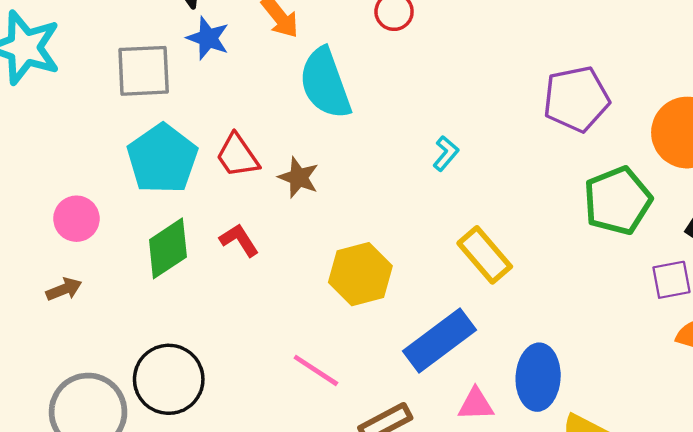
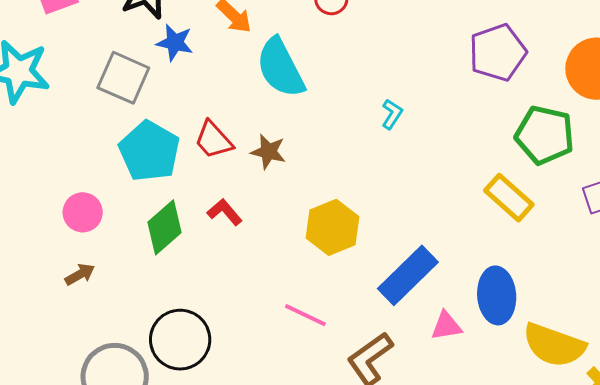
gray square: (144, 71) -> (123, 78), turned 34
green pentagon: (618, 201) -> (545, 135), turned -30
yellow rectangle: (485, 255) -> (509, 198), moved

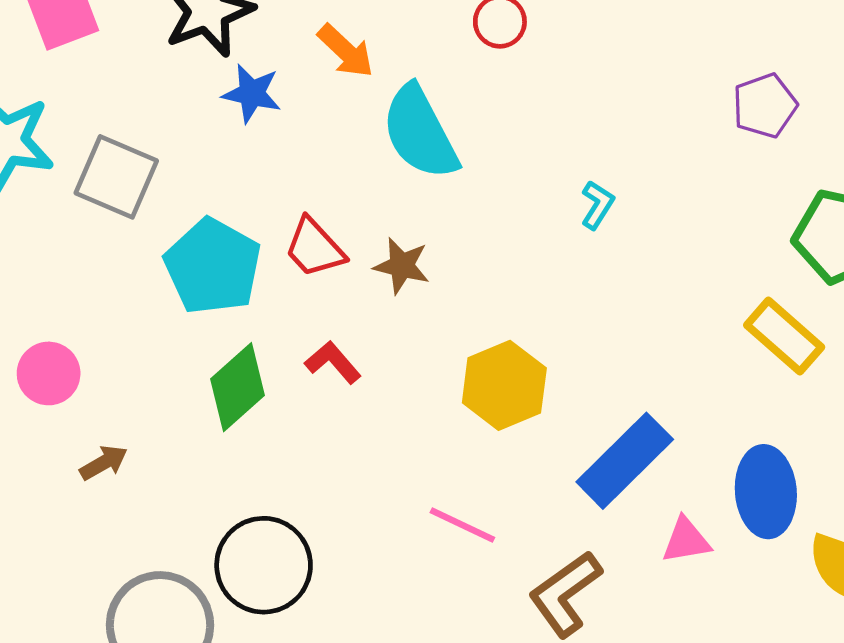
purple pentagon: (498, 52) -> (765, 106), size x0.7
gray square: (123, 78) -> (116, 177), moved
pink circle: (83, 212) -> (49, 373), moved

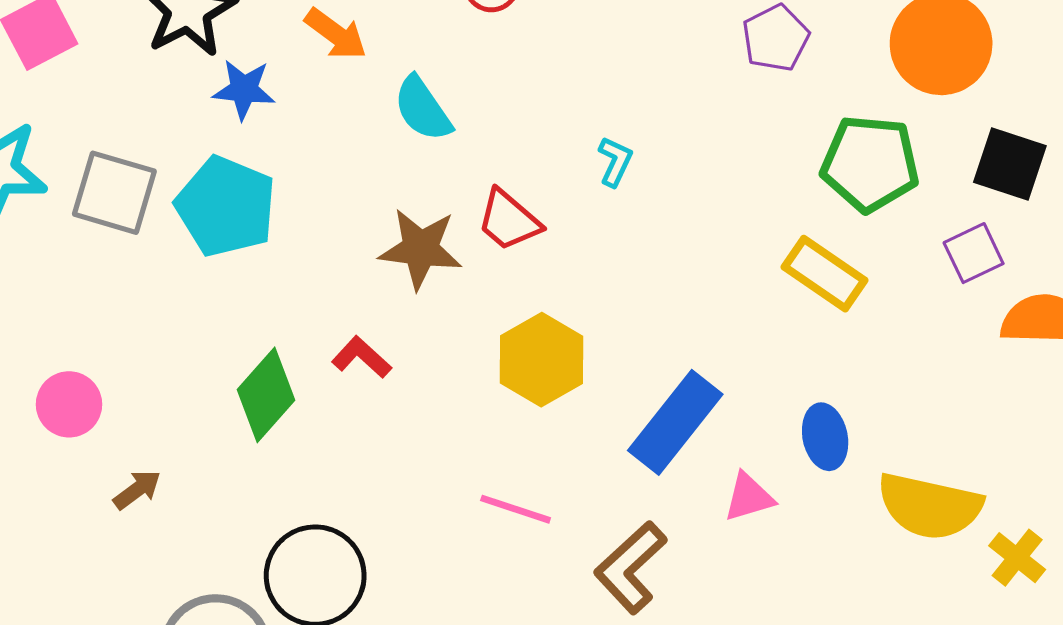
cyan semicircle: (420, 132) -> (423, 109), size x0.7
red trapezoid: (314, 248) -> (509, 220), moved
cyan pentagon: (213, 266) -> (226, 206), moved
brown star: (402, 266) -> (421, 249), size x1.4
blue ellipse: (766, 492) -> (825, 437), size x0.7

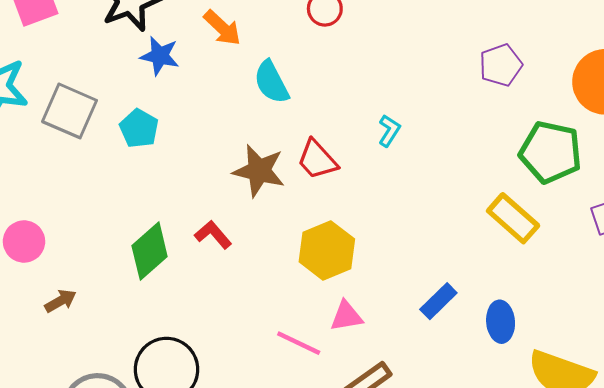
cyan pentagon: (226, 206) -> (139, 128), size x0.6
blue rectangle: (675, 422) -> (438, 301), moved, size x0.6
pink triangle: (749, 497) -> (346, 316), moved

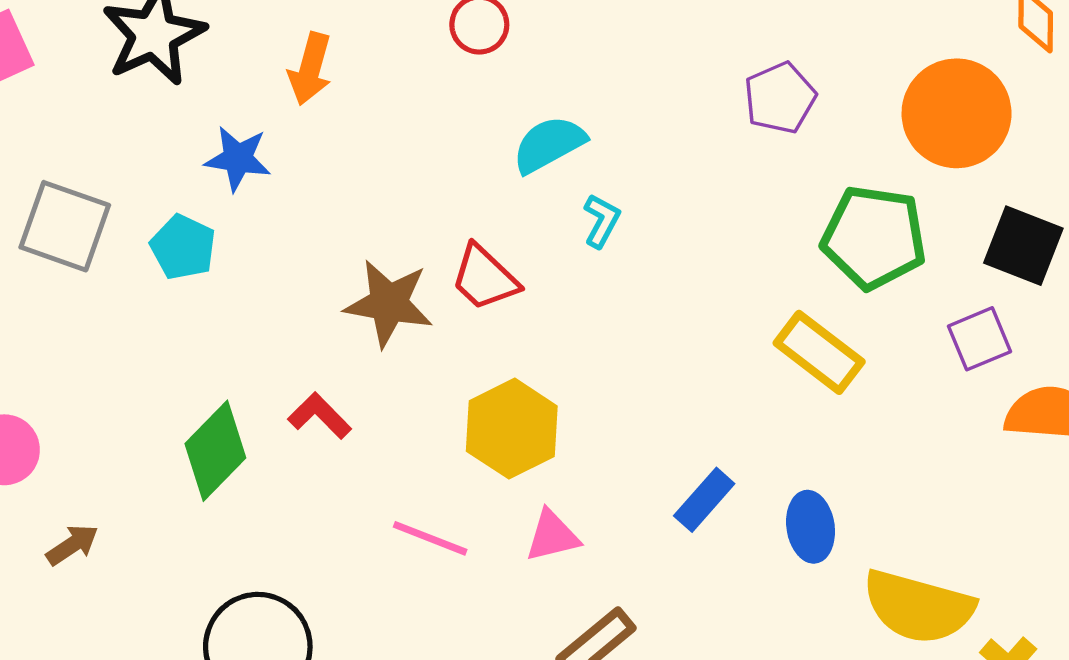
orange arrow: (222, 28) -> (310, 69), turned 66
blue star: (160, 56) -> (238, 159), moved
cyan semicircle: (271, 82) -> (549, 144), moved, turned 93
pink line: (299, 343) -> (430, 538), moved

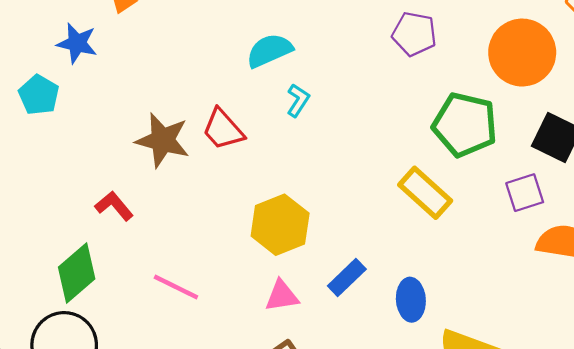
purple pentagon: (780, 98) -> (414, 34), turned 30
yellow hexagon: (512, 429) -> (280, 225), moved
green diamond: (215, 451) -> (77, 273), moved
pink triangle: (552, 536) -> (282, 296), moved

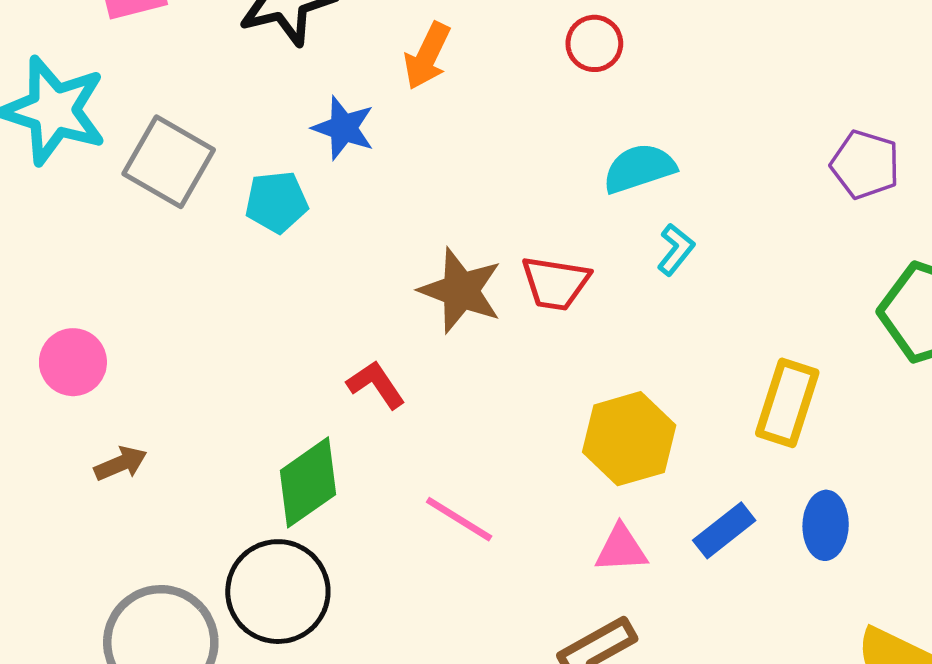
cyan pentagon: (39, 95) -> (277, 202), turned 30
red trapezoid: (223, 129) -> (556, 283), turned -45
yellow rectangle: (425, 193) -> (787, 403), moved, turned 60
blue ellipse: (411, 300) -> (826, 525), moved

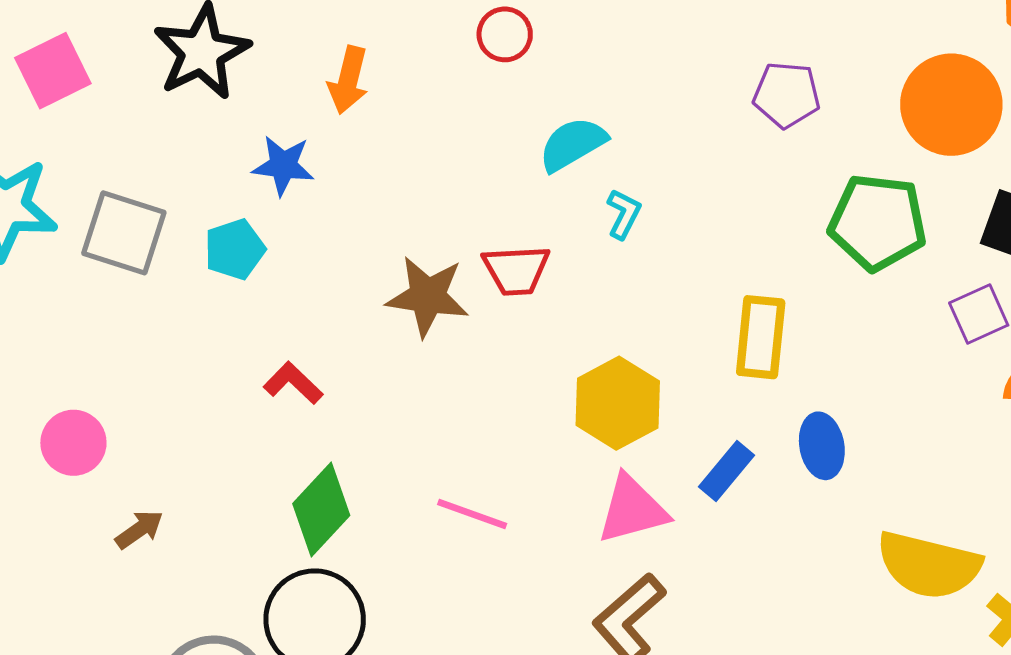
red L-shape: (376, 385) -> (293, 383), moved
pink triangle: (621, 549) -> (632, 509), size x1.4

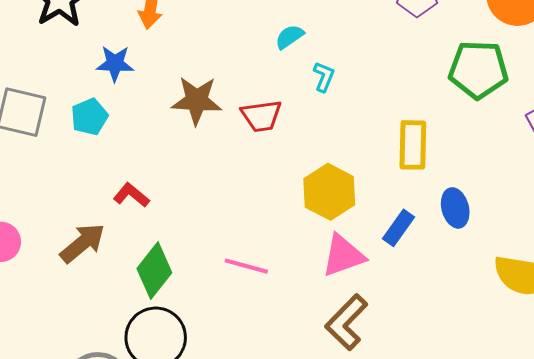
cyan semicircle: (573, 144) -> (290, 37), size x0.7
brown star: (428, 296) -> (197, 100), moved
brown arrow: (139, 529) -> (83, 243), moved, size x1.6

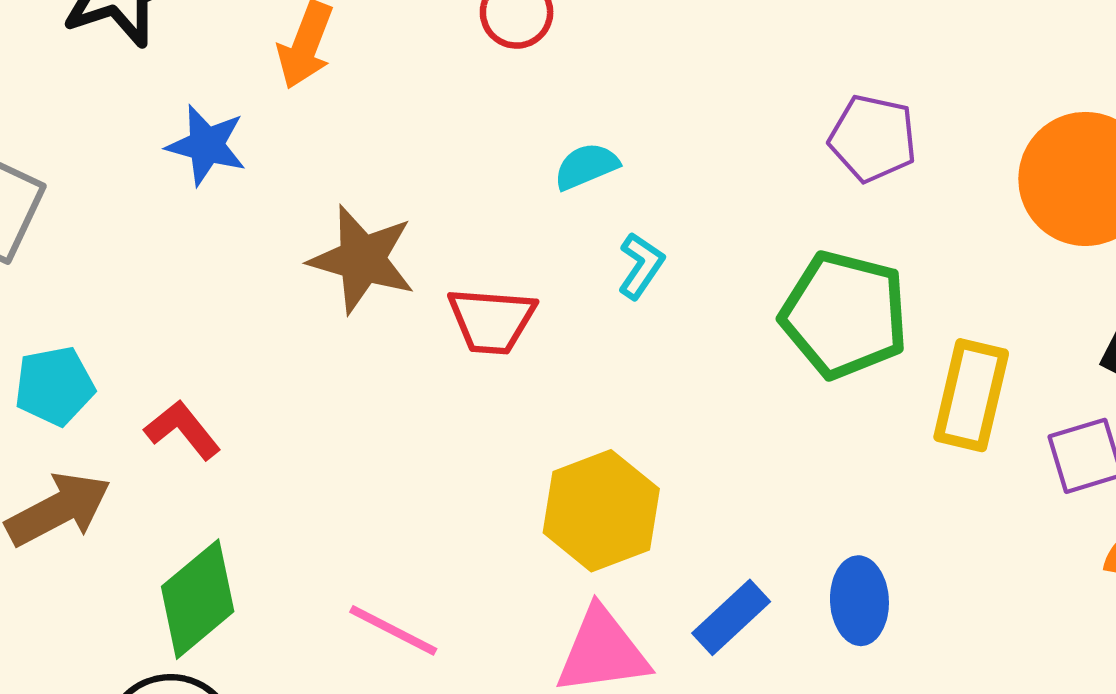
green pentagon: (478, 70) -> (844, 315), moved
cyan pentagon: (89, 117) -> (54, 386), moved
yellow rectangle: (413, 145) -> (971, 395), moved

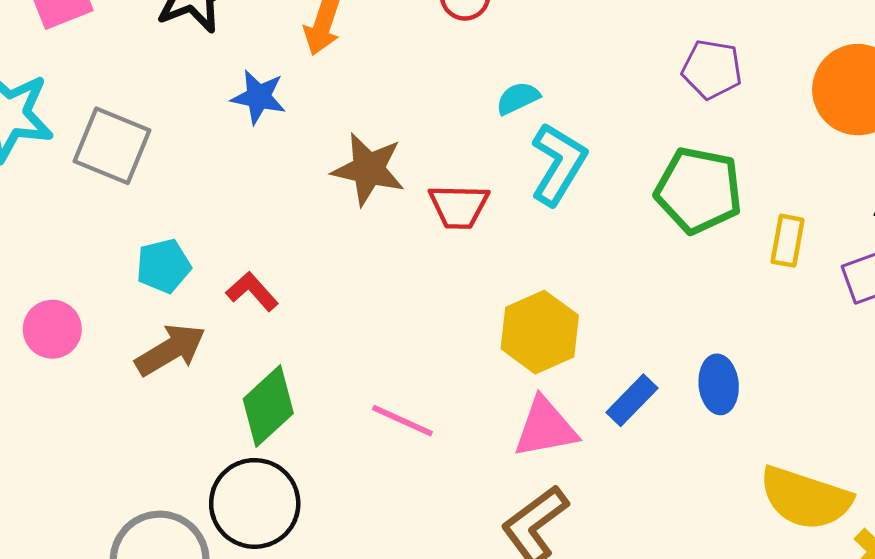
cyan L-shape: (641, 266) -> (558, 164), size x1.8
yellow rectangle: (971, 395) -> (788, 241), size x0.7

